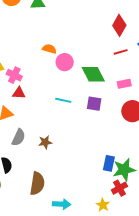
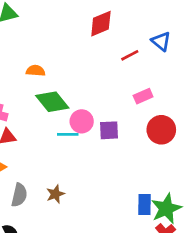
red diamond: (119, 25) -> (101, 24), moved, turned 50
pink circle: (65, 62) -> (82, 121), moved
green diamond: (93, 74) -> (52, 102), moved

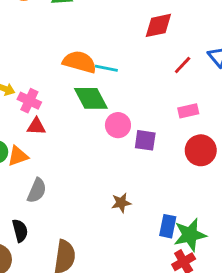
red line: (130, 55) -> (183, 65), turned -30
orange semicircle: (36, 71) -> (79, 62), size x1.6
cyan line: (68, 134) -> (106, 68), moved
brown star: (55, 194) -> (121, 203), moved

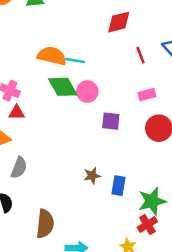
red line: (183, 65) -> (141, 55), turned -63
pink circle: (118, 125) -> (87, 92), moved
blue rectangle: (168, 226) -> (119, 186), moved

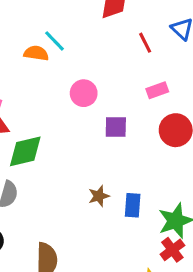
orange semicircle: (52, 56) -> (36, 53), size x0.7
cyan line: (75, 60) -> (55, 41), moved, turned 42
green diamond: (63, 87) -> (25, 151), moved, turned -68

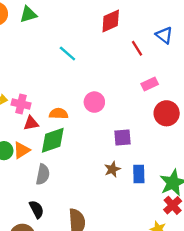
orange semicircle: (36, 53) -> (59, 114), moved
pink circle: (84, 93) -> (94, 102), moved
purple square: (116, 127) -> (122, 137), moved

